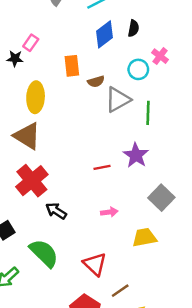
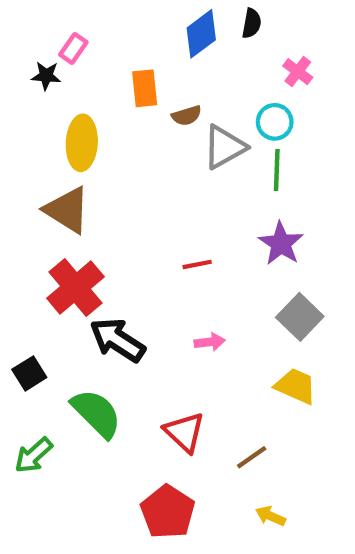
cyan circle: (138, 69) -> (275, 122), moved
purple star: (136, 155) -> (281, 243), moved
black arrow: (56, 211) -> (117, 340), size x1.5
yellow trapezoid: (144, 237) -> (296, 386), moved, turned 35
brown line: (120, 291) -> (252, 457), moved

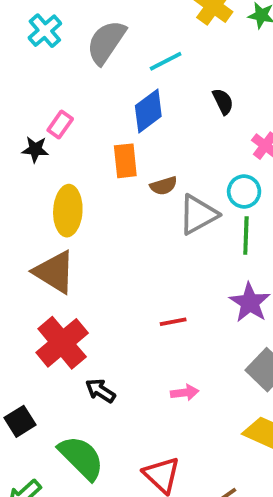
black semicircle: (252, 23) -> (223, 101), turned -36
blue diamond: (201, 34) -> (148, 111), moved
black arrow: (117, 340) -> (100, 391), size x0.6

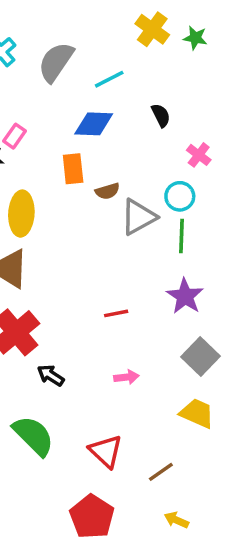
blue diamond: (148, 111) -> (94, 124), turned 39

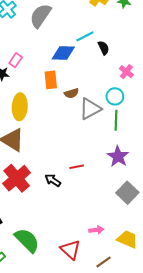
cyan line: (109, 79) -> (85, 36), moved
black arrow: (51, 375) -> (53, 180), moved
pink arrow: (126, 377) -> (96, 230), moved
yellow trapezoid: (197, 413) -> (127, 239), moved

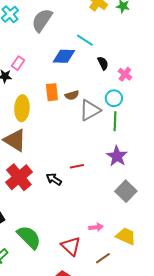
cyan line: (85, 36) -> (85, 40), turned 60
black semicircle: (104, 48) -> (103, 63), moved
orange rectangle: (51, 80) -> (52, 92), moved

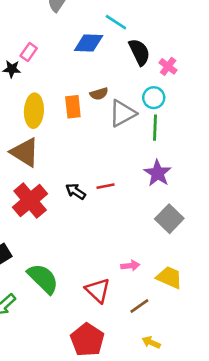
black semicircle: (103, 63) -> (139, 52), size x1.5
orange rectangle: (52, 92) -> (73, 107), moved
black arrow: (54, 179) -> (76, 191), moved

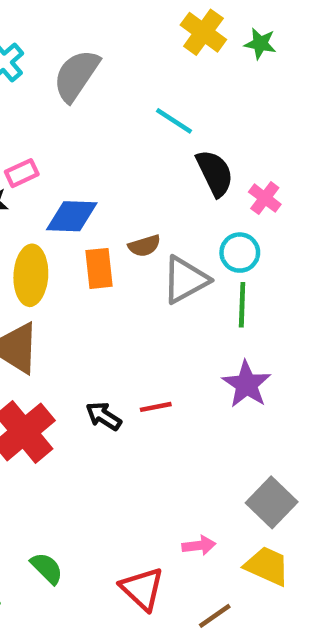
blue diamond: (89, 43) -> (72, 216), moved
pink rectangle: (29, 52) -> (22, 173), turned 30
gray square: (169, 219) -> (272, 502), moved
green semicircle: (43, 279) -> (47, 568), size x0.6

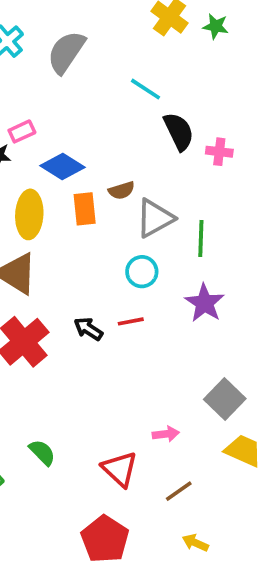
pink cross: (265, 198) -> (219, 152), turned -30
blue diamond: (72, 216) -> (63, 166), turned 30
cyan circle: (240, 253) -> (142, 272), moved
yellow trapezoid: (267, 566) -> (243, 451), moved

